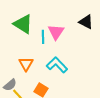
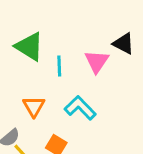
pink triangle: (56, 32) -> (97, 61), moved

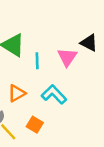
orange triangle: (34, 106) -> (17, 93), turned 30

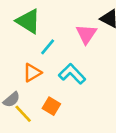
cyan line: (37, 61) -> (48, 47), moved, turned 42

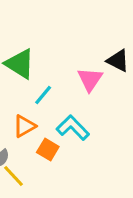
orange square: (51, 106) -> (48, 150), moved

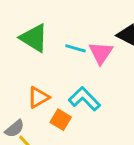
cyan line: (43, 95) -> (76, 48), moved, turned 66

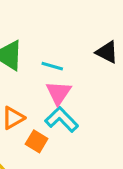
pink triangle: (101, 53) -> (58, 93), moved

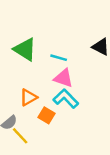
pink triangle: (58, 93) -> (63, 78), turned -45

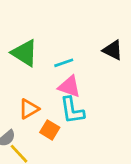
cyan line: (59, 58) -> (64, 63), turned -35
cyan L-shape: (66, 99) -> (72, 110), turned -145

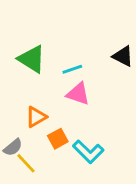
cyan L-shape: (72, 110) -> (88, 152), moved, turned -36
orange square: (50, 130) -> (58, 139), turned 30

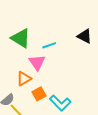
pink triangle: (78, 94) -> (37, 62), moved, turned 36

